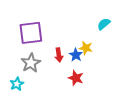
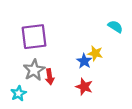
cyan semicircle: (104, 24) -> (115, 27), turned 72
red arrow: (59, 55) -> (50, 77), moved

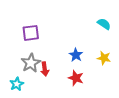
purple square: (34, 37) -> (31, 33), size x0.7
yellow star: (95, 53) -> (104, 58), moved

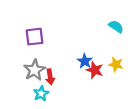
red star: (76, 78) -> (95, 70), moved
cyan star: (17, 84) -> (41, 94), moved

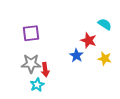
gray star: (34, 70) -> (31, 64), turned 30
red star: (95, 70) -> (89, 40), moved

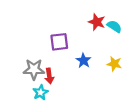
purple square: (31, 33) -> (59, 42), moved
red star: (89, 40) -> (97, 22), moved

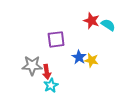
yellow star: (114, 64) -> (92, 60), moved
cyan star: (41, 92) -> (51, 85), moved

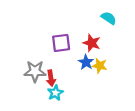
red star: (92, 21) -> (92, 43), moved
cyan semicircle: (108, 25) -> (109, 18), moved

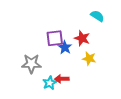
blue star: (86, 62) -> (65, 47), moved
red arrow: (51, 78) -> (62, 79), moved, turned 96

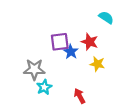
red arrow: (62, 79) -> (80, 96), moved, turned 64
cyan star: (50, 83) -> (44, 87), moved

